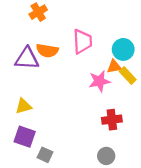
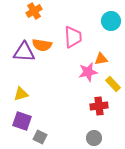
cyan circle: (123, 49) -> (111, 21), moved
yellow rectangle: (128, 76) -> (113, 84), moved

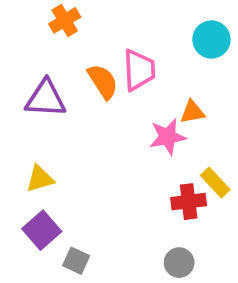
orange semicircle: (42, 45) -> (103, 81), moved, turned -132
yellow rectangle: (113, 84) -> (215, 182), moved
purple square: (22, 121) -> (42, 230), turned 30

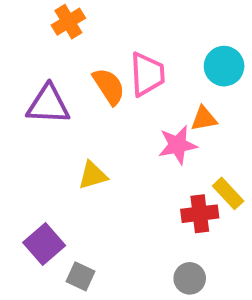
cyan circle: (211, 39) -> (224, 66), moved
yellow triangle: (40, 179) -> (93, 175), moved

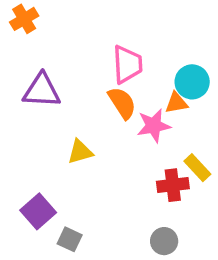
orange cross: (68, 22) -> (24, 19), moved
cyan circle: (224, 66) -> (192, 82), moved
orange semicircle: (109, 86) -> (122, 103), moved

